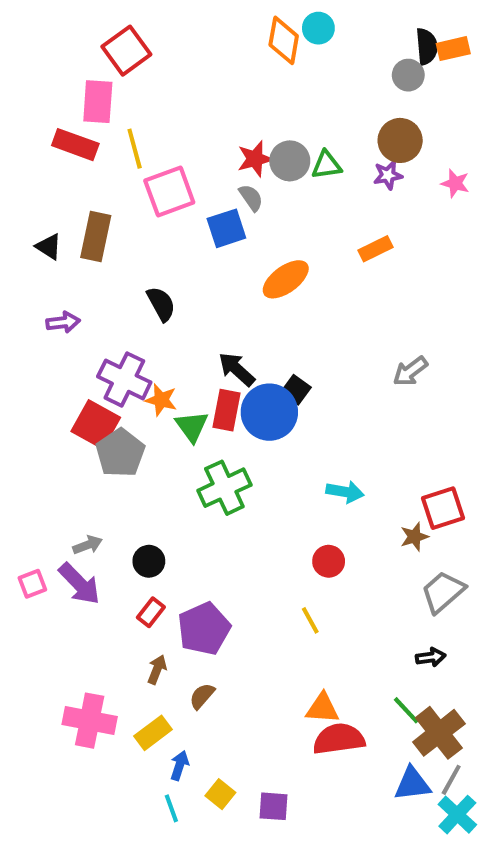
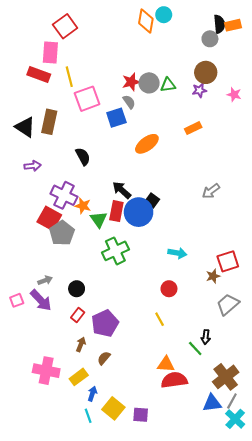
black triangle: (49, 247) -> (25, 127), size x1.5
black arrow: (431, 657) -> (206, 337), moved, turned 104
green line: (406, 710) -> (195, 349), moved
yellow square: (220, 794) -> (113, 408), size x1.5

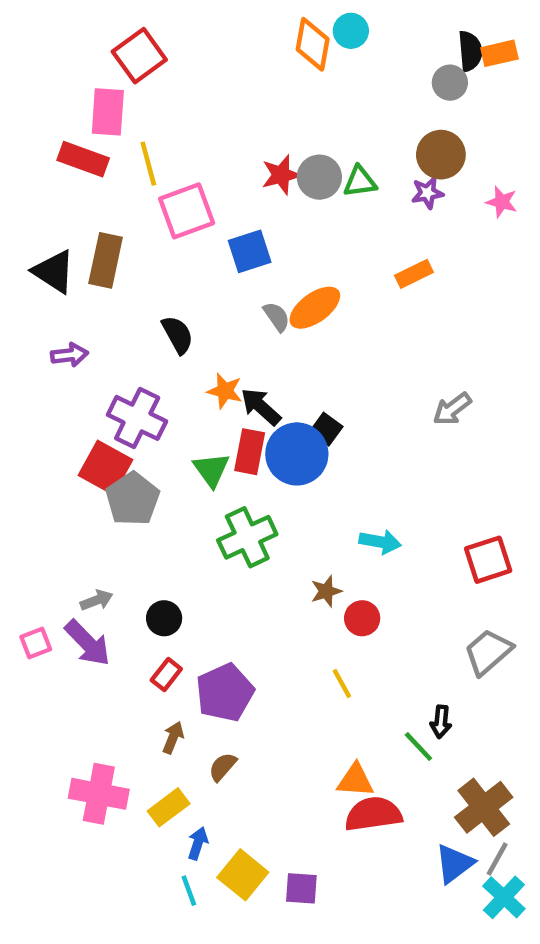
gray semicircle: (129, 102) -> (277, 317), moved
orange star: (83, 206) -> (225, 391), moved
brown star: (213, 276) -> (326, 591), moved
blue triangle: (212, 403) -> (454, 864), turned -30

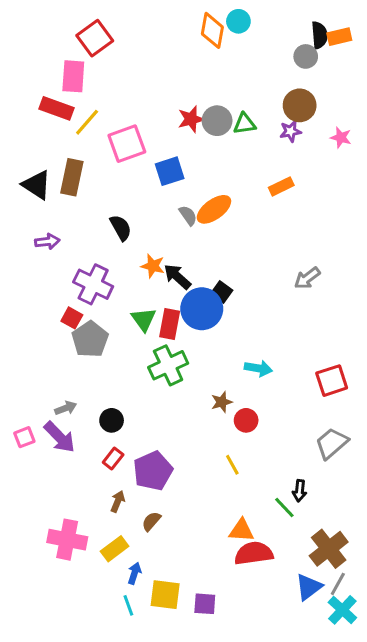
yellow line: (148, 164) -> (87, 122), moved, turned 56
red rectangle: (250, 452) -> (170, 324), moved
red square: (106, 467) -> (72, 318), size x0.6
yellow square: (243, 875) -> (165, 595), turned -32

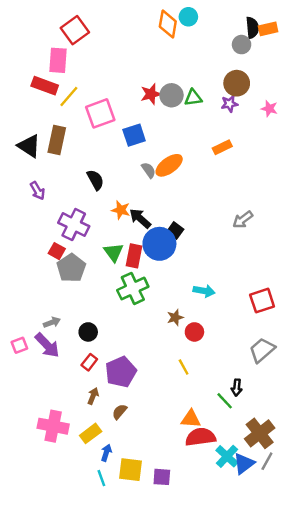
purple arrow: (47, 241) -> (37, 191), turned 66
cyan cross: (342, 610) -> (227, 456), moved

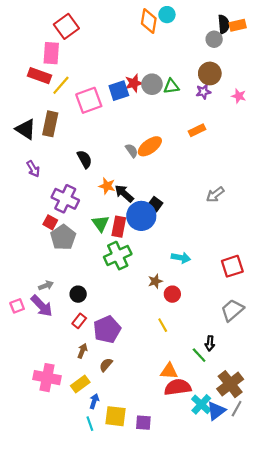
blue square: (134, 135) -> (119, 91), moved

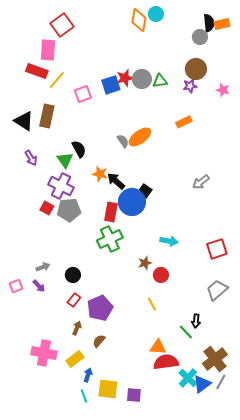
pink square: (89, 100) -> (83, 94), size x0.7
green triangle: (101, 223) -> (65, 160), moved
gray pentagon: (63, 237) -> (69, 210), moved, turned 30
purple arrow: (42, 306) -> (39, 286), size x0.6

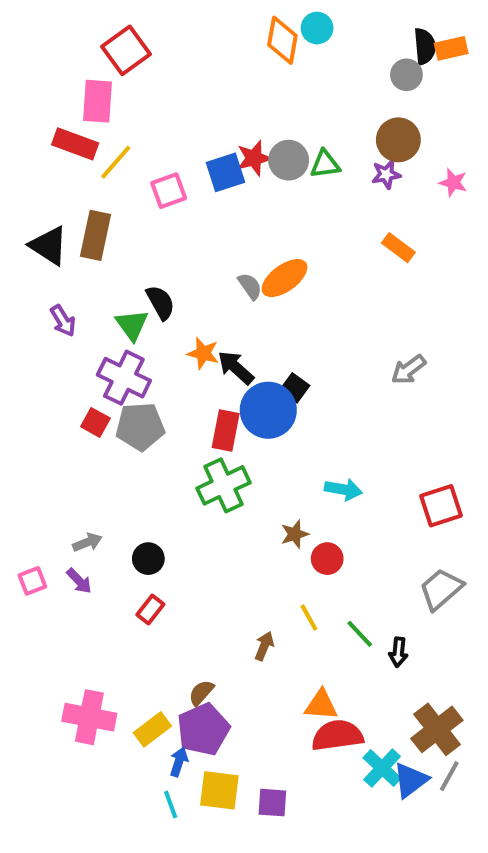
orange rectangle: (184, 122) -> (398, 248), moved, turned 63
purple pentagon: (100, 308) -> (203, 729), moved
brown arrow: (77, 328) -> (264, 646), moved
green line: (186, 332) -> (360, 634), moved

